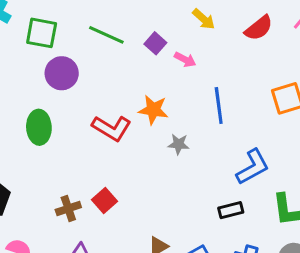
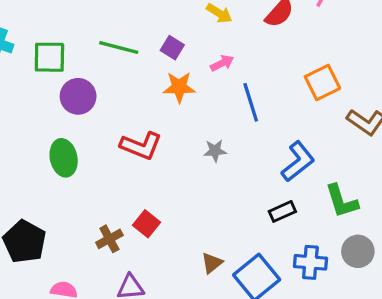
pink arrow: (185, 60) -> (222, 63), moved, turned -45
orange star: (153, 110) -> (179, 87), moved

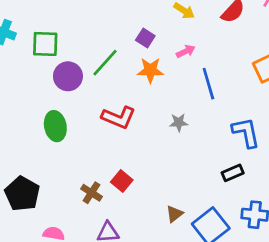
green line: (119, 48) -> (105, 63), moved, turned -64
blue L-shape: (298, 162) -> (246, 132), turned -64
brown cross: (109, 239) -> (91, 193), turned -30

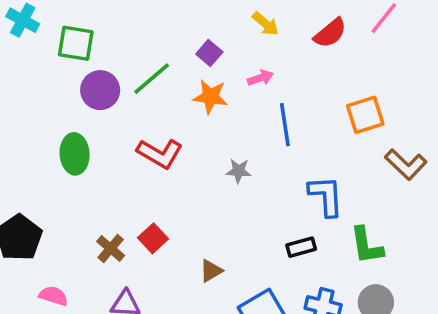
brown triangle: (175, 214) -> (211, 271), moved

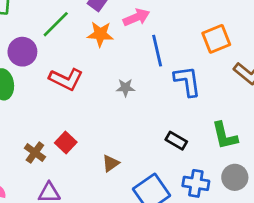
pink arrow: (260, 78) -> (136, 17), size x1.4
purple circle: (100, 90) -> (22, 52), moved
blue L-shape: (326, 196) -> (187, 81), moved
black rectangle: (301, 247) -> (176, 141), turned 50

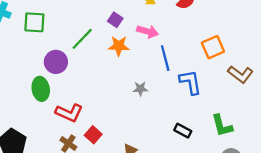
pink arrow: (136, 17) -> (148, 31), turned 40
red L-shape: (66, 79) -> (69, 113), moved

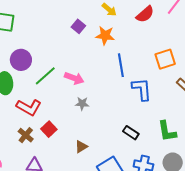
pink arrow: (148, 31) -> (74, 78), moved
green line: (82, 39) -> (45, 76), moved
orange star: (119, 46) -> (105, 36), moved
gray star: (140, 89) -> (82, 104), moved

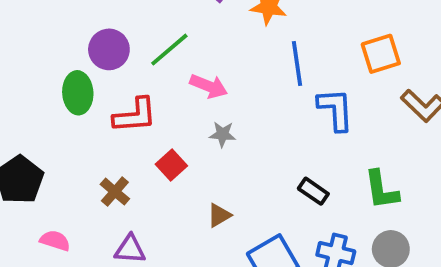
green line: (45, 76) -> (169, 50), moved
red L-shape: (29, 107) -> (135, 115), moved, turned -35
red square: (49, 129) -> (171, 165), moved

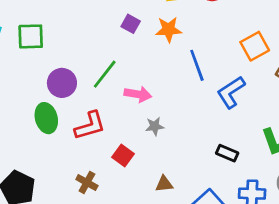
blue L-shape: (336, 109) -> (231, 92), turned -108
brown triangle: (219, 215) -> (164, 184), turned 36

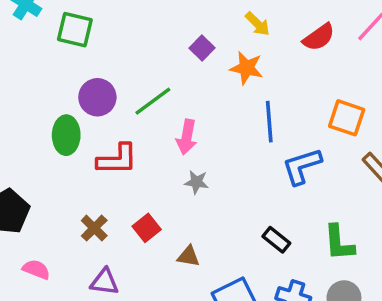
orange square: (255, 46) -> (347, 118), turned 32
pink arrow: (138, 94) -> (187, 137), turned 75
red square: (123, 155) -> (147, 228), moved

